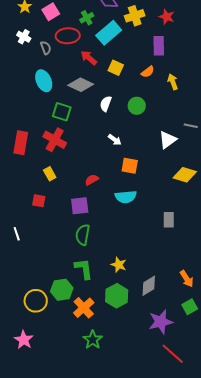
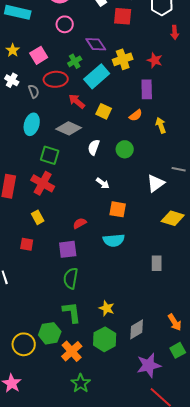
cyan ellipse: (44, 81) -> (32, 124), turned 40

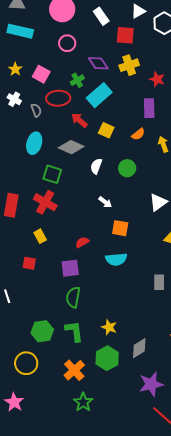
pink square: (39, 55) -> (41, 74), turned -30
yellow cross: (123, 59) -> (129, 65), moved
green hexagon: (50, 333) -> (42, 331), moved

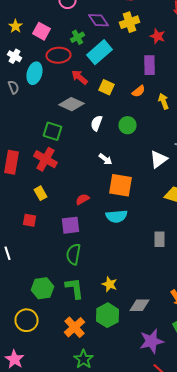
gray semicircle: (36, 110) -> (14, 87), moved
cyan ellipse: (34, 143) -> (34, 73), moved
orange square: (120, 228) -> (120, 185), size x1.4
gray diamond: (139, 348) -> (140, 305), turned 30

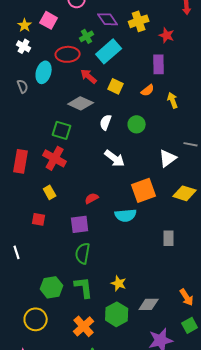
pink square: (42, 31) -> (49, 20), moved
white cross: (14, 56) -> (24, 46), moved
white arrow: (106, 159) -> (115, 158), size x1.5
orange square: (120, 185) -> (144, 190), moved, turned -30

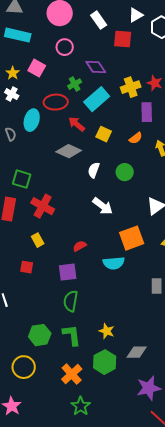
yellow cross: (139, 21) -> (131, 87), moved
green square: (62, 130) -> (22, 179), moved

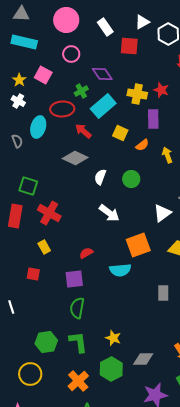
yellow cross: (131, 87) -> (137, 94), turned 30
yellow square: (104, 134) -> (120, 133), moved

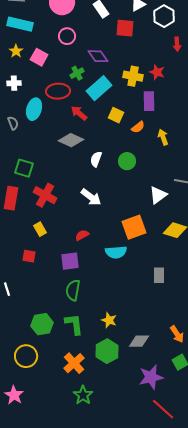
yellow star: (19, 80) -> (16, 51), moved
white cross: (18, 101) -> (14, 83), turned -32
white arrow: (109, 213) -> (91, 197), moved

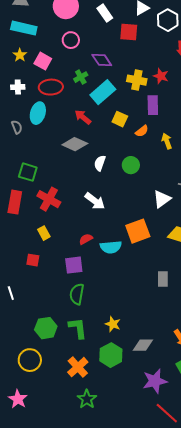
red ellipse: (58, 91) -> (51, 87), moved
cyan semicircle: (116, 252) -> (111, 247), moved

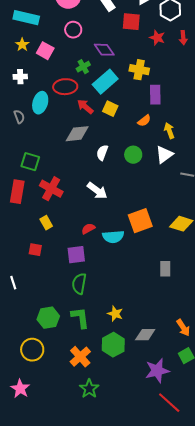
red star: (161, 76) -> (157, 38), moved
red ellipse: (51, 87) -> (65, 87), moved
yellow square: (120, 119) -> (110, 109), moved
gray diamond: (75, 144) -> (77, 134), turned -30
white triangle: (162, 199) -> (164, 155), moved

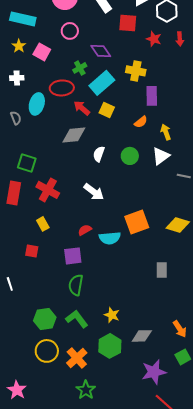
green L-shape: (80, 318) -> (77, 319), turned -30
yellow circle: (32, 350) -> (47, 351), moved

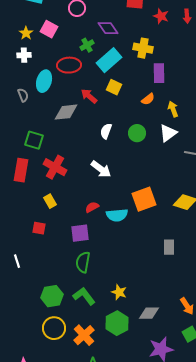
yellow star: (19, 46) -> (26, 33), moved
red arrow: (82, 108) -> (89, 96), moved
gray diamond: (74, 135) -> (66, 112), moved

